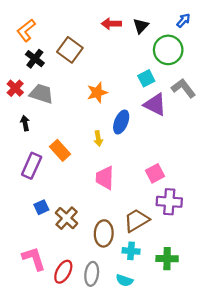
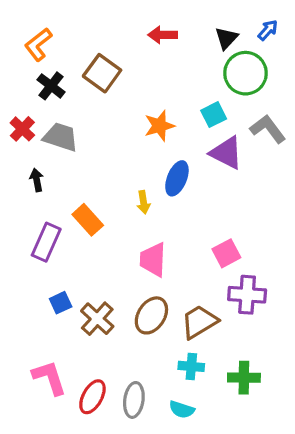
black triangle: (141, 26) -> (226, 38), moved
orange star: (97, 93) -> (159, 126), moved
brown ellipse: (104, 233) -> (151, 315), moved, turned 30

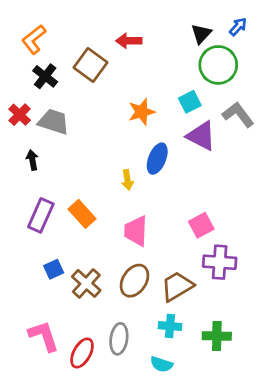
red arrow: (163, 35) -> (129, 41), moved
orange rectangle: (88, 220) -> (82, 214), moved
gray ellipse: (134, 400) -> (119, 339), moved

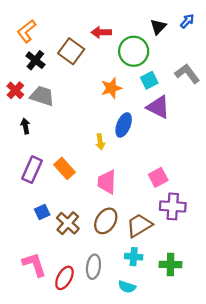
green circle: (218, 65) -> (134, 51), moved
gray L-shape: (238, 115) -> (187, 74), moved

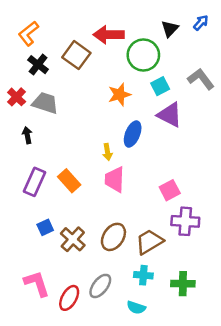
red arrow: (101, 32) -> (109, 35), size x1.4
pink trapezoid: (107, 182) -> (115, 179), moved
gray ellipse: (93, 267) -> (100, 286), turned 30

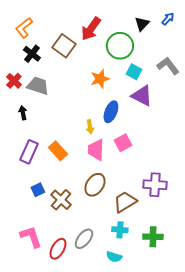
red arrow: (109, 35) -> (91, 29), turned -55
cyan square: (160, 86) -> (134, 72), turned -35
pink square: (170, 190) -> (123, 143), moved
brown ellipse: (113, 237) -> (95, 185), moved

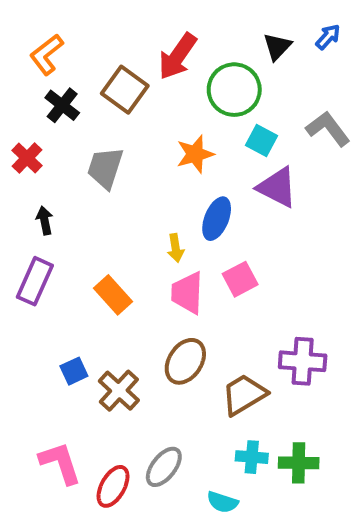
gray trapezoid: (38, 86) -> (105, 168), moved, turned -90
purple rectangle: (29, 152) -> (35, 281), moved
cyan cross: (120, 230) -> (252, 457), moved

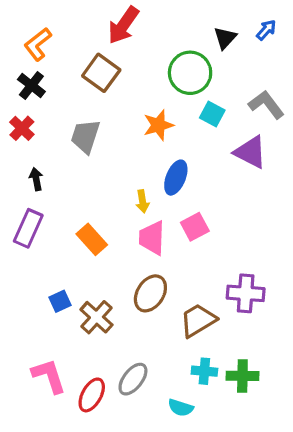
red arrow: (178, 56) -> (123, 25), moved
black cross: (62, 105) -> (31, 85), moved
purple triangle: (277, 187) -> (250, 152), moved

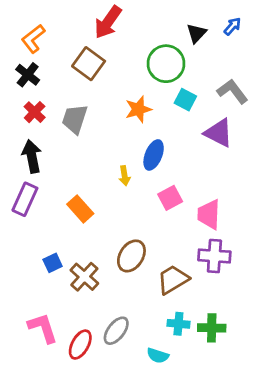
red cross: (22, 128) -> (35, 112), moved
black arrow: (36, 179) -> (32, 156), size x1.6
pink trapezoid: (152, 238) -> (209, 214), moved

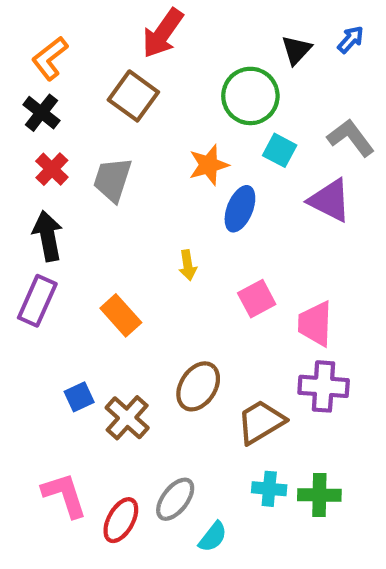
blue ellipse: (154, 155) -> (240, 209), moved
cyan semicircle: (158, 356) -> (213, 537), moved, turned -70

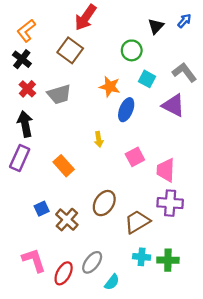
green circle: (250, 96) -> (132, 50), size x0.7
orange star: (209, 165) -> (110, 87), turned 30
gray trapezoid: (112, 180) -> (59, 94), turned -125

